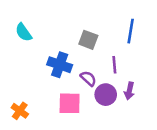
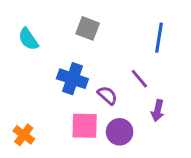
gray square: (88, 40) -> (88, 28), moved
purple line: (114, 65) -> (139, 79), turned -35
purple circle: (106, 95) -> (120, 132), moved

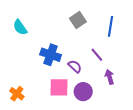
gray square: (88, 28) -> (78, 20), moved, turned 35
purple arrow: (158, 111) -> (110, 77), turned 152

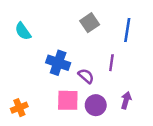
purple line: (97, 55) -> (111, 63), turned 48
purple arrow: (110, 77) -> (126, 100), moved, turned 32
orange cross: (17, 94) -> (19, 108), turned 32

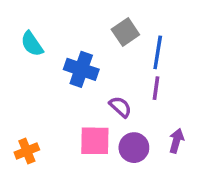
blue line: (127, 30) -> (158, 52), moved
blue cross: (58, 63) -> (81, 69), moved

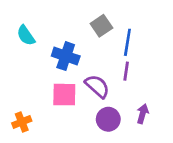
purple semicircle: (120, 107) -> (97, 86), size x1.4
pink square: (95, 141) -> (64, 95), moved

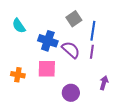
purple semicircle: (97, 86) -> (71, 50), moved
purple circle: (108, 119) -> (71, 93), moved
orange cross: (22, 122) -> (18, 75), moved, turned 32

